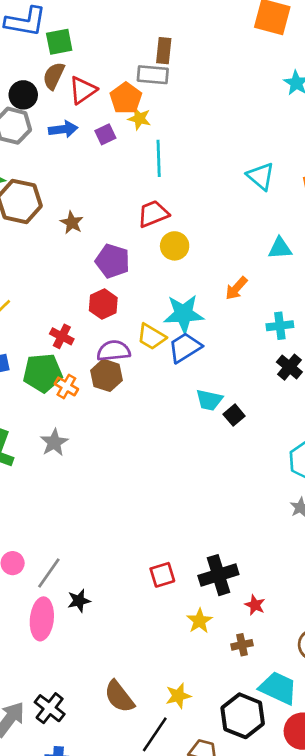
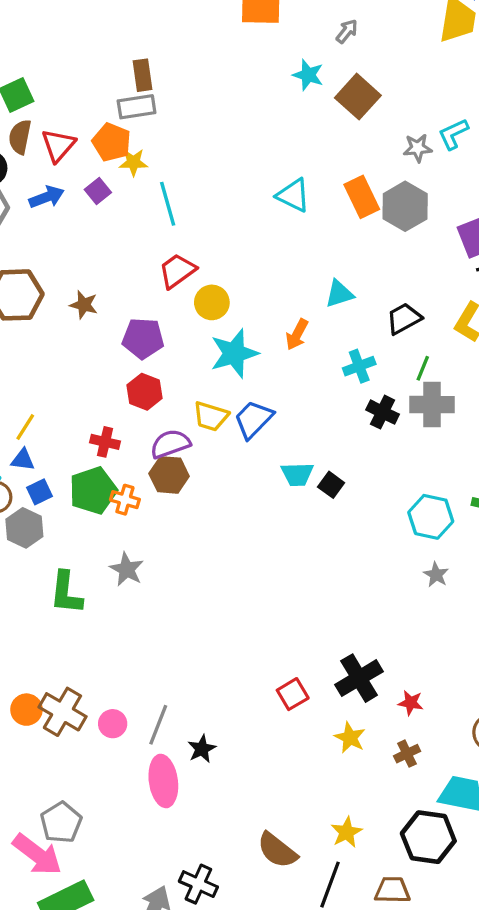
cyan triangle: (280, 248) -> (339, 294), moved
cyan star: (184, 314) -> (234, 353), moved

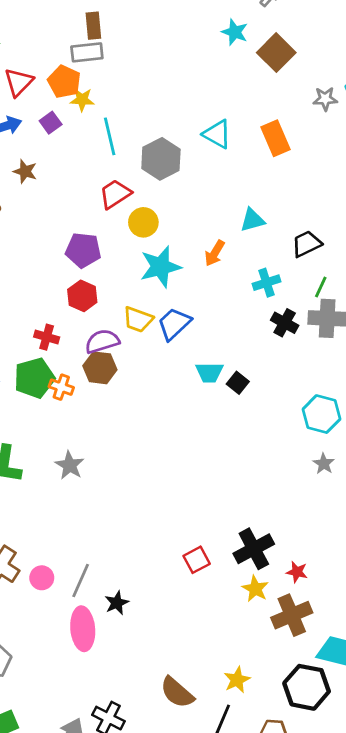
gray hexagon: (405, 206) -> (161, 159), moved
brown star: (84, 305) -> (25, 171), moved
gray star: (127, 569) -> (70, 465), moved
yellow star: (350, 738) -> (255, 589), moved
brown cross: (407, 754) -> (292, 615), size x1.8

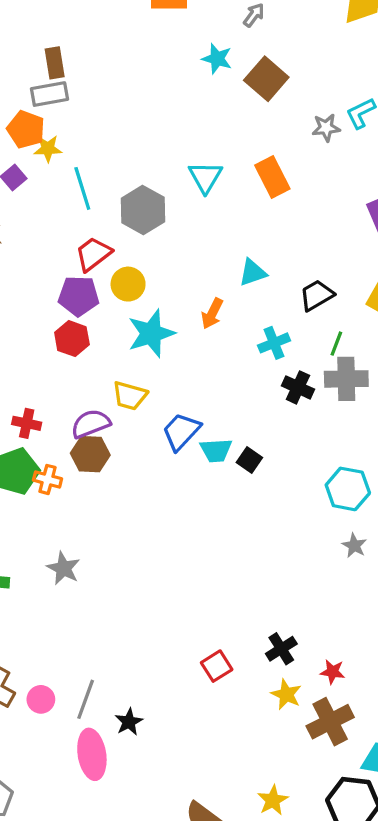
cyan triangle: (217, 134) -> (205, 177), turned 36
purple pentagon: (83, 250) -> (79, 296), moved
red hexagon: (82, 296) -> (72, 339), moved
blue trapezoid: (174, 324) -> (181, 431), moved
black cross: (254, 549) -> (281, 649), size x0.7

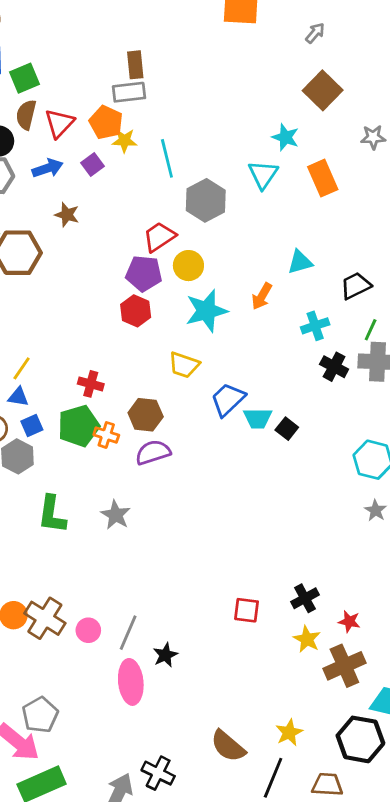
cyan star: (217, 59) -> (285, 137), moved
cyan line: (82, 188) -> (167, 158), moved
purple semicircle: (91, 424) -> (153, 452), moved
red square: (217, 666) -> (247, 610), turned 36

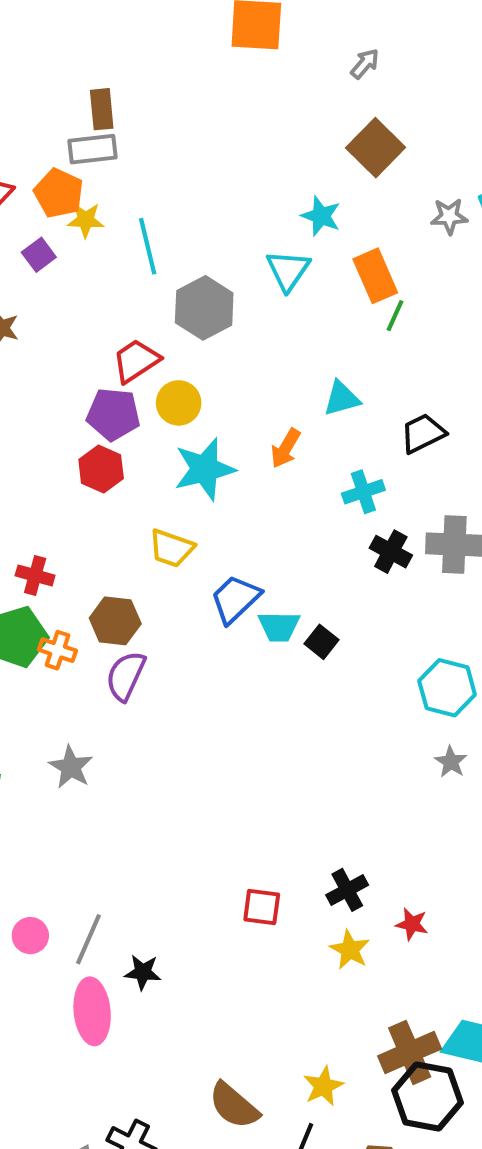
green line: (371, 330) -> (395, 316), moved
purple semicircle: (153, 452) -> (126, 676), turned -48
black star: (165, 655) -> (143, 972), turned 30
brown cross: (344, 666) -> (410, 1052), moved

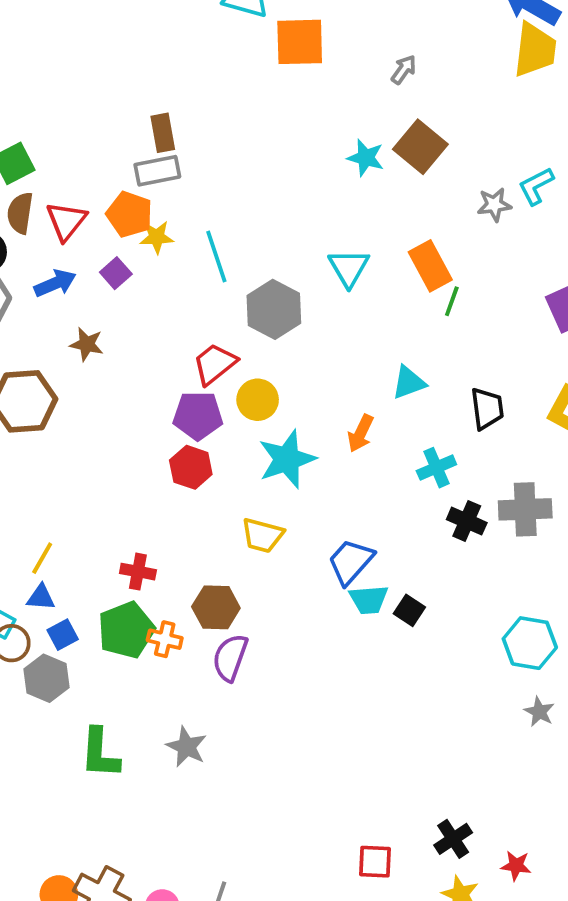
cyan star: (321, 216) -> (366, 158), moved
black trapezoid: (423, 433) -> (487, 409), turned 114
blue trapezoid: (235, 599) -> (351, 562), moved

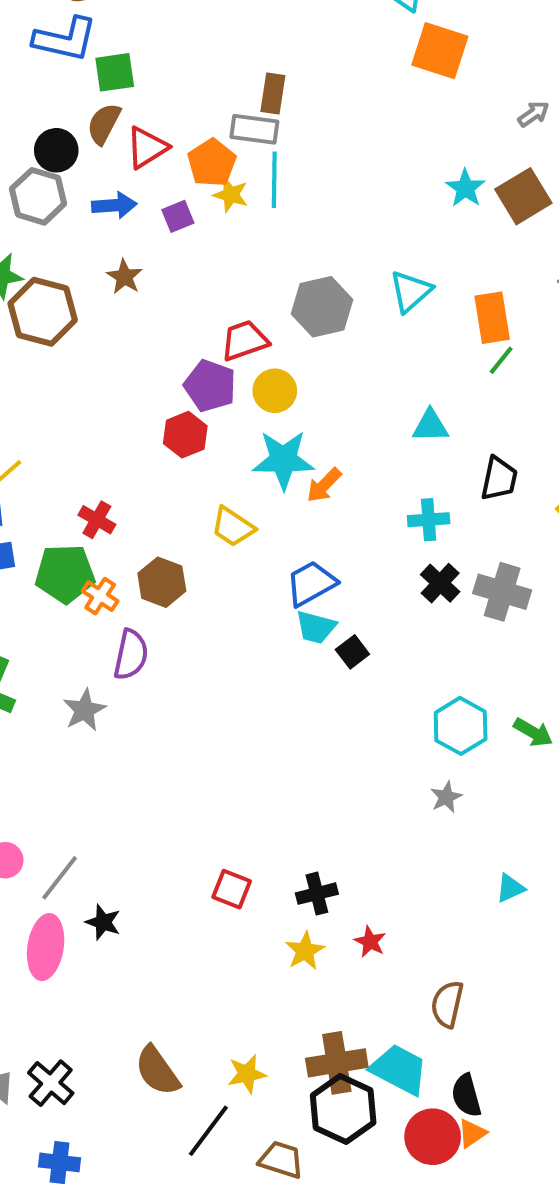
cyan line: (216, 256) -> (274, 180), moved
orange arrow: (361, 433) -> (324, 485), moved
purple semicircle: (230, 658) -> (131, 655), moved, turned 153

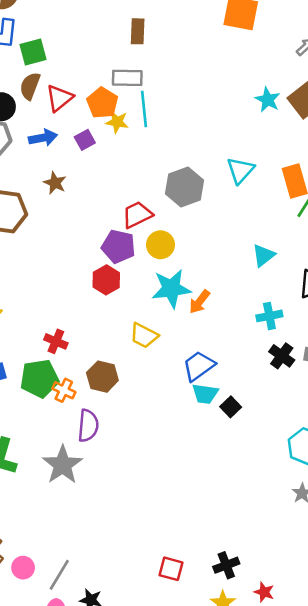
brown rectangle: (273, 93) -> (138, 31), moved
cyan triangle: (430, 426) -> (263, 255), turned -30
gray star: (84, 710) -> (62, 465), size x1.4

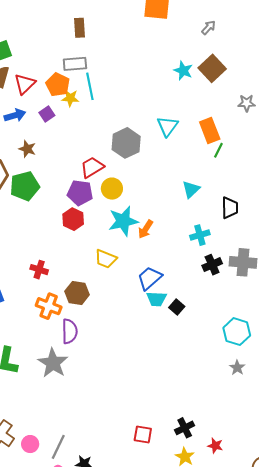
black cross: (282, 356) -> (212, 265), turned 36
green pentagon: (40, 379) -> (25, 186), moved
orange cross: (64, 390) -> (49, 306), size x1.4

